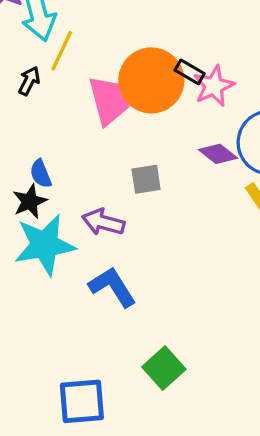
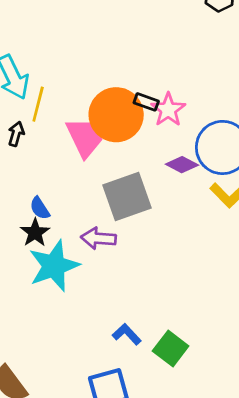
gray square: (146, 179) -> (127, 197), size x1.8
blue L-shape: (112, 287) -> (127, 334), moved, size x0.7

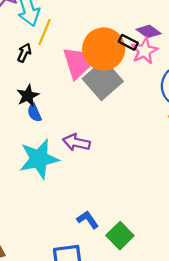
purple diamond: (182, 165) -> (149, 31), moved
gray square: (127, 197) -> (103, 80), moved, turned -30
black star: (35, 233) -> (28, 96), moved

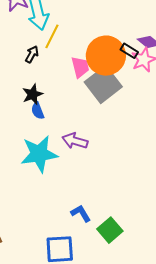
pink trapezoid: (77, 63) -> (80, 67), size x0.7

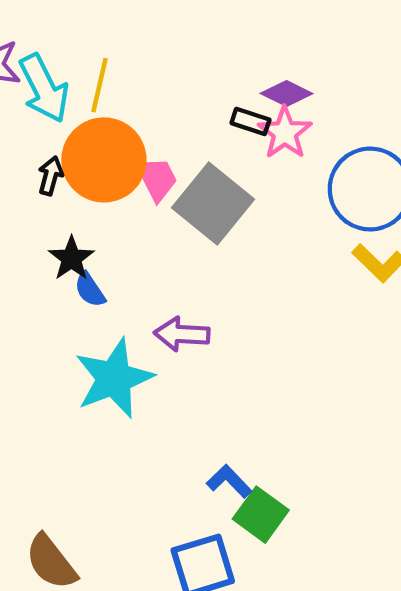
yellow line: (52, 36) -> (100, 85), moved
orange circle: (106, 56) -> (104, 160), moved
green square: (110, 230) -> (261, 515), moved

